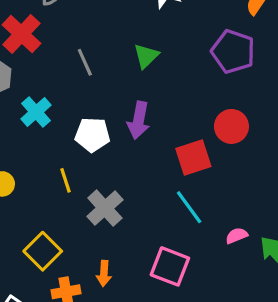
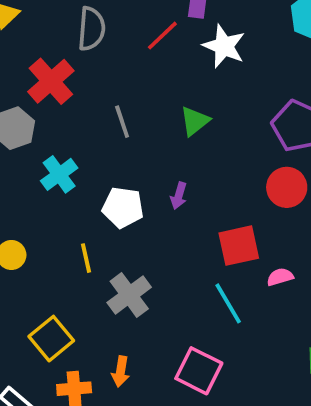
purple arrow: (139, 120) -> (179, 196), size x0.6
red circle: (231, 126) -> (287, 187), moved
pink semicircle: (237, 236) -> (280, 277), moved

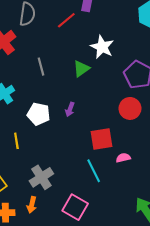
white star: (224, 46) -> (102, 47), moved
gray cross: (129, 295) -> (41, 177), moved

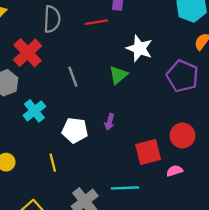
red line: (66, 20) -> (96, 22), turned 36
red circle: (130, 108) -> (182, 136), moved
cyan line: (94, 171) -> (125, 188), moved, turned -60

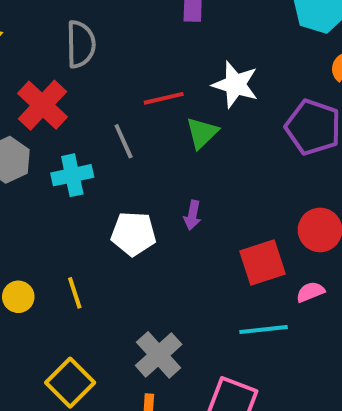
red line: (96, 22) -> (164, 98), moved
cyan cross: (34, 111) -> (72, 175), moved, turned 30
yellow line: (53, 163) -> (75, 293), moved
cyan line: (125, 188) -> (264, 329), moved

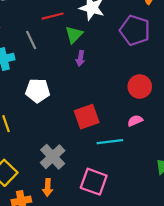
purple arrow: (192, 215) -> (80, 58), moved
red square: (263, 263) -> (87, 117), moved

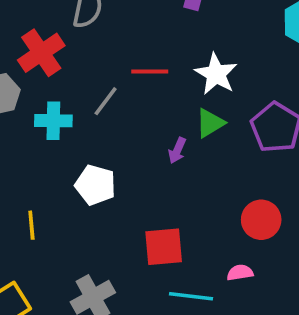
green triangle: (74, 35) -> (210, 123), moved
gray line: (31, 40) -> (106, 101), turned 48

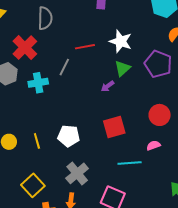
purple arrow: (177, 150) -> (108, 86), turned 40
white pentagon: (95, 185) -> (69, 136), moved
red square: (164, 247) -> (114, 127), moved

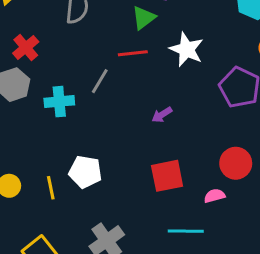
red cross: (25, 48) -> (26, 48), moved, size x0.7
green triangle: (122, 68) -> (144, 18), moved
white pentagon: (69, 136) -> (85, 172), moved
pink semicircle: (153, 145) -> (214, 196), moved

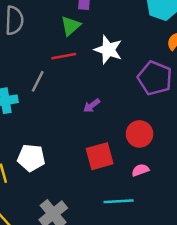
red circle: (236, 163) -> (139, 134), moved

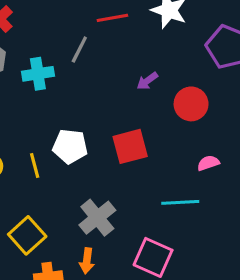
red circle: (139, 134) -> (191, 104), moved
red square: (100, 156) -> (130, 146), moved

